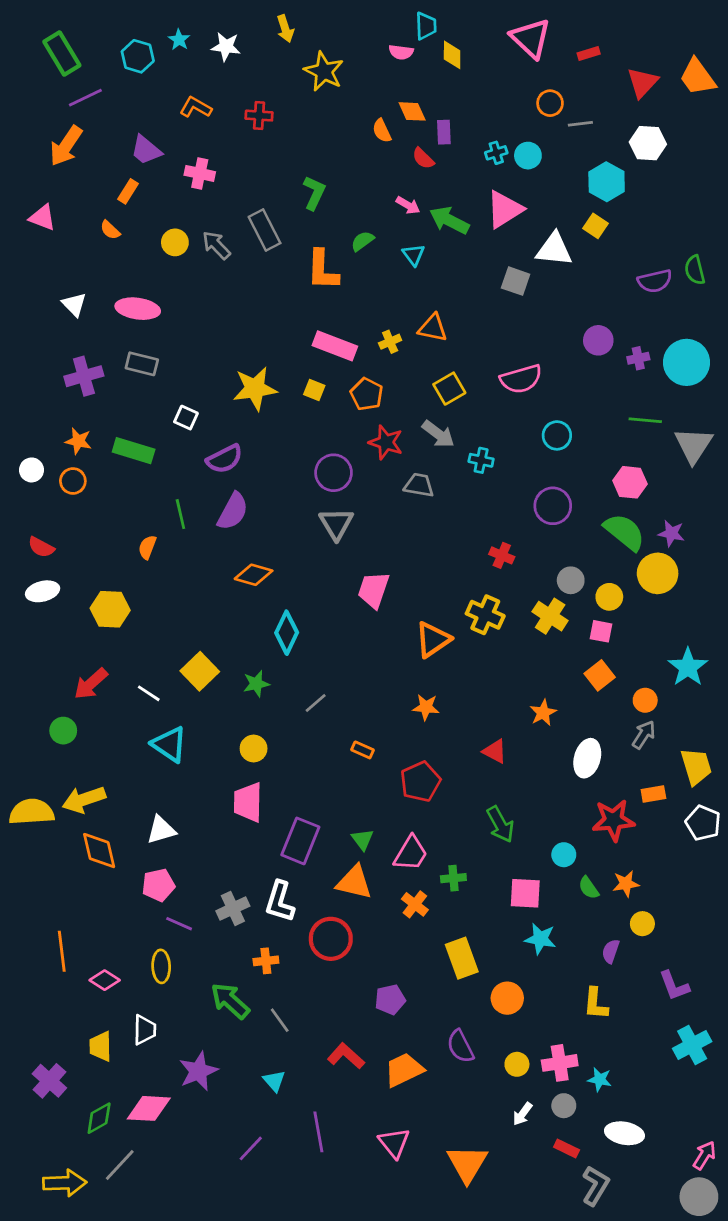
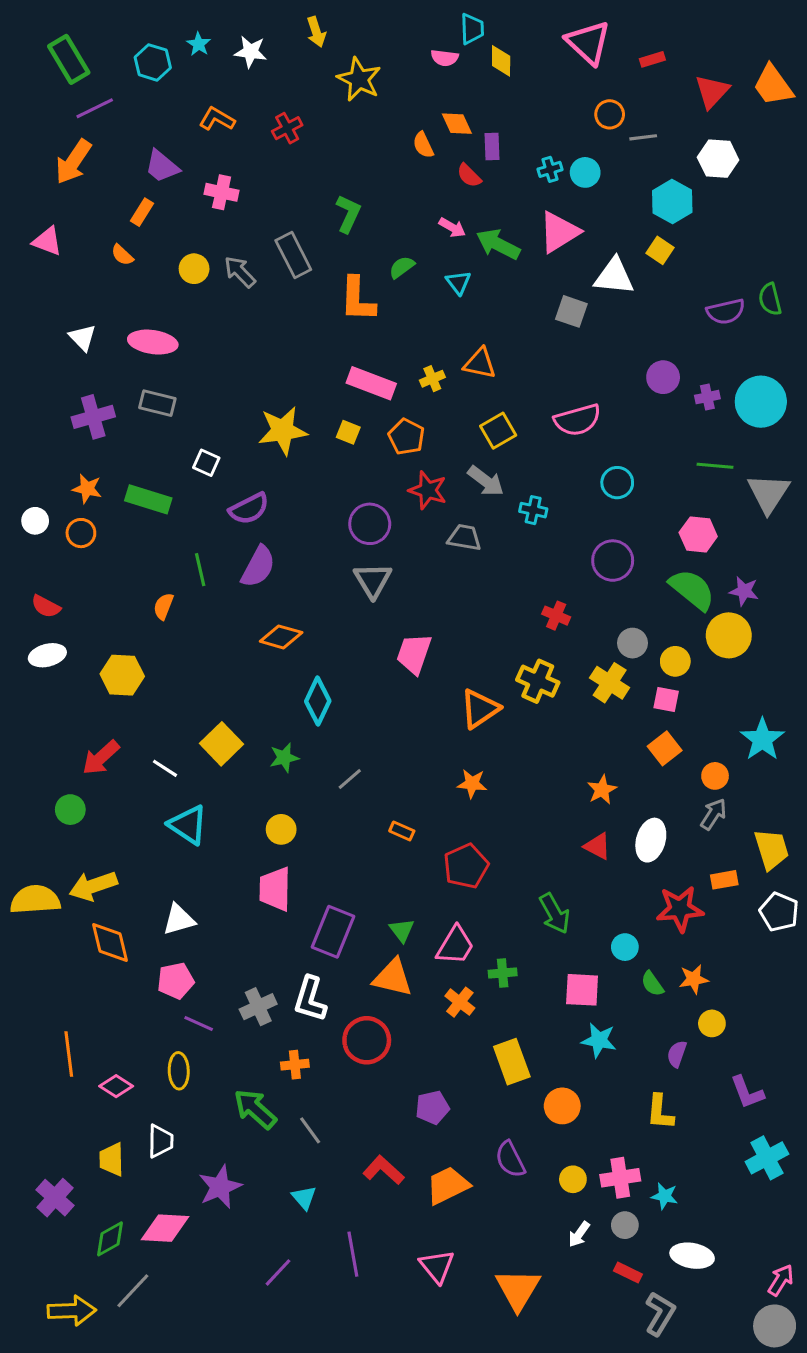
red cross: (259, 116) -> (287, 128), turned -32
red triangle: (495, 751) -> (597, 846), moved

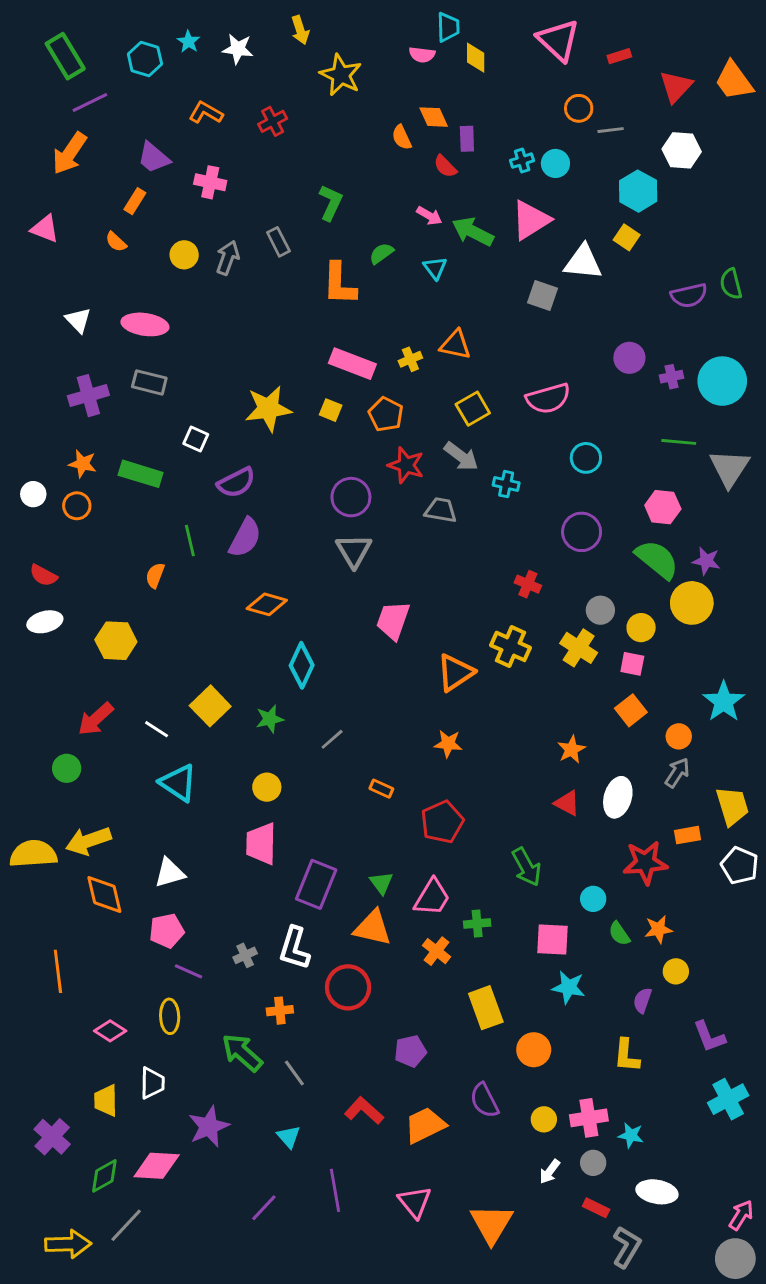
gray rectangle: (293, 255) -> (278, 242), size x0.7
gray arrow: (240, 272) -> (228, 258), turned 64
gray cross: (258, 1007) -> (245, 955), size x0.7
orange line: (69, 1054) -> (58, 971), moved

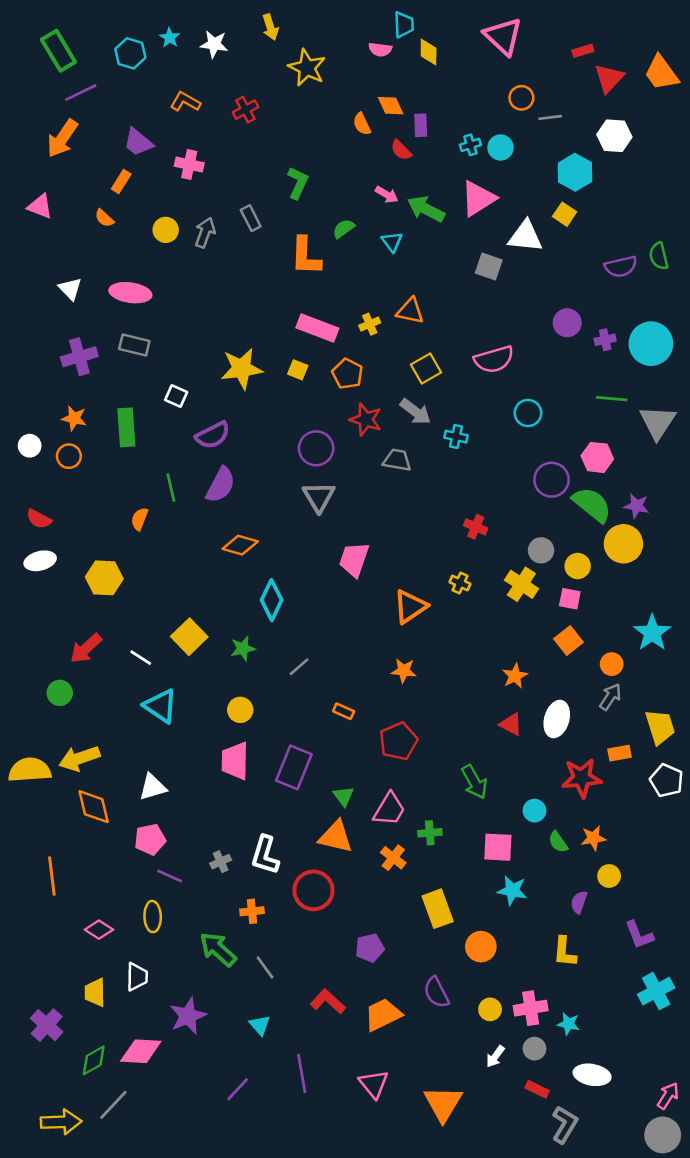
red rectangle: (619, 56) -> (583, 51), moved
green rectangle: (141, 474) -> (126, 427), turned 69
purple circle: (582, 532) -> (552, 480), moved
yellow cross: (510, 646) -> (460, 583), size x0.6
purple rectangle: (316, 884) -> (294, 767), moved

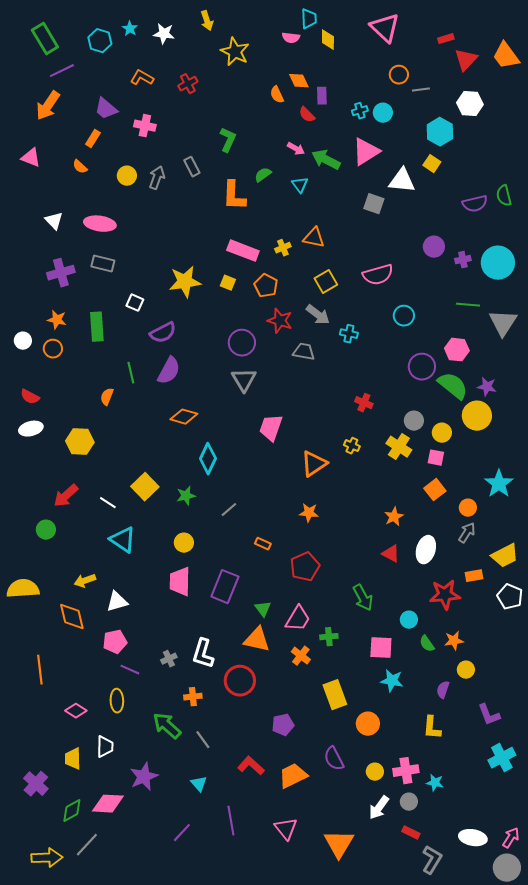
yellow trapezoid: (660, 727) -> (505, 556), turned 80
yellow arrow: (79, 758) -> (85, 581), moved, size x0.7
white arrow: (495, 1056) -> (379, 808), size x1.4
white ellipse: (592, 1075) -> (473, 838), moved

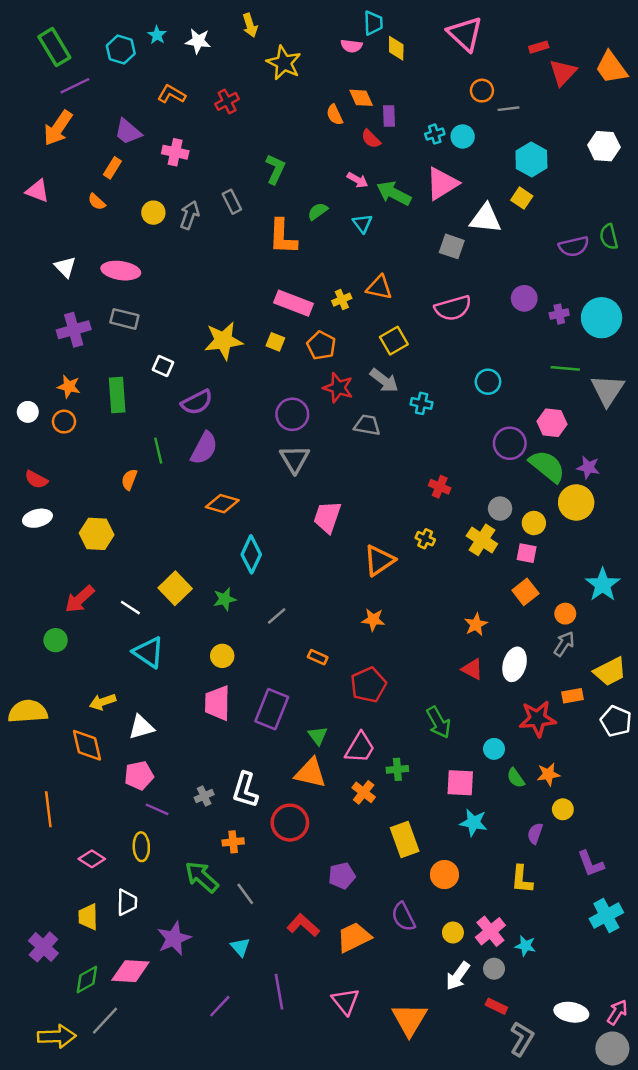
white hexagon: (470, 104) -> (604, 146), moved
pink semicircle: (378, 275) -> (453, 308), moved
pink cross: (406, 771) -> (490, 931), turned -30

